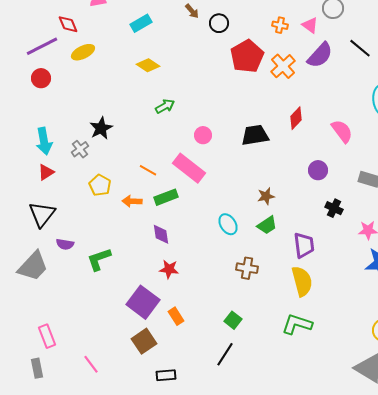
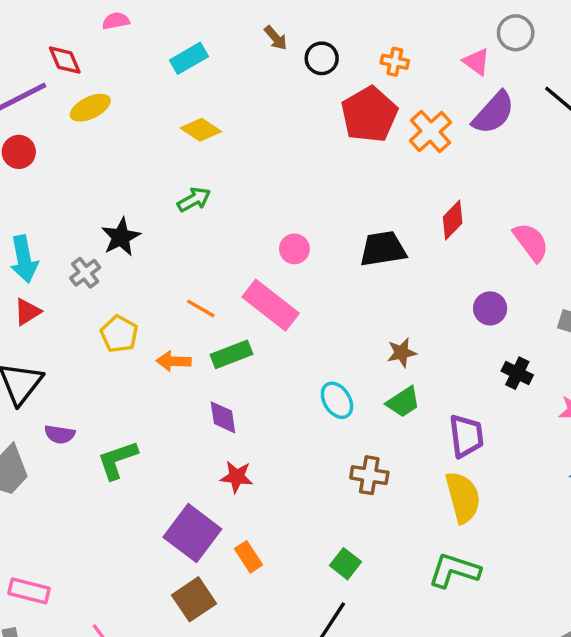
orange cross: (280, 25) -> (395, 62), moved
green arrow: (165, 106) -> (194, 200), moved
pink rectangle: (47, 336) -> (29, 591), turned -55

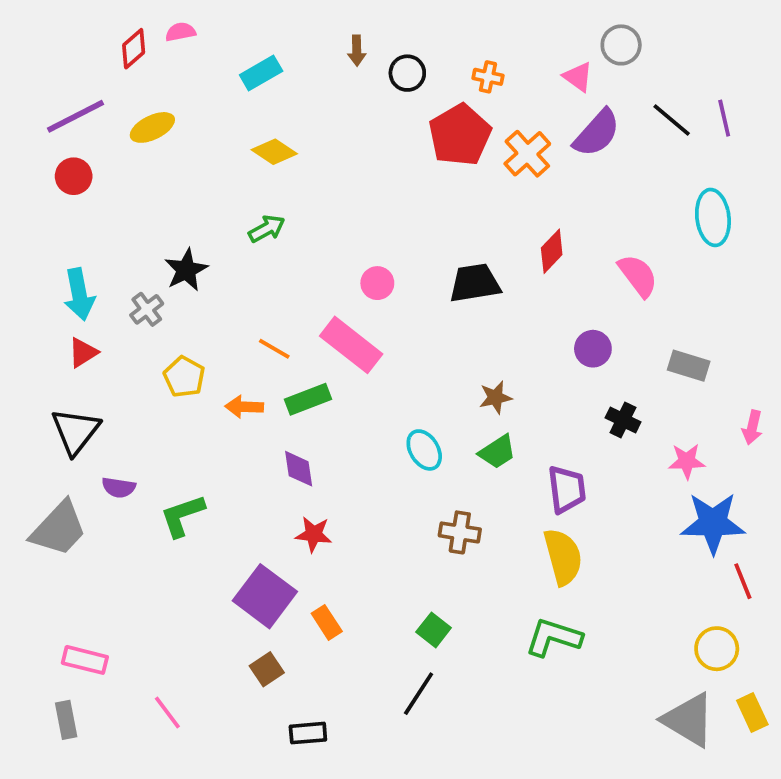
brown arrow: (276, 38) -> (357, 51), turned 40
red diamond: (65, 60) -> (134, 49), moved, turned 72
brown square: (194, 599) -> (267, 669), size x0.7

